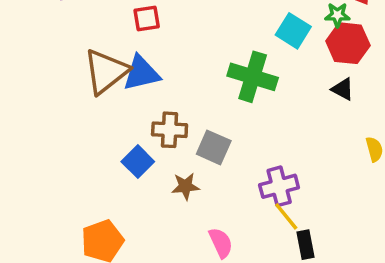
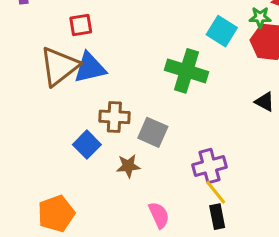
red square: (147, 18) -> (81, 25), moved
black triangle: (343, 89) -> (265, 102), moved
black rectangle: (306, 245) -> (217, 217), moved

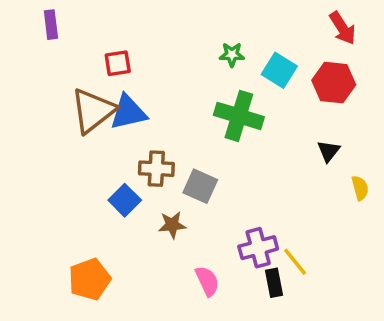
green star: (260, 17) -> (232, 54), moved
black triangle: (265, 102) -> (328, 151), turned 40
purple cross: (209, 166) -> (258, 248), moved
yellow line: (216, 192) -> (295, 262), moved

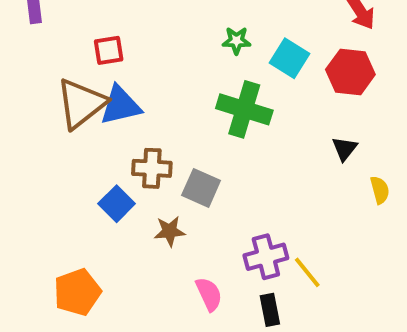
black rectangle: (274, 283) -> (270, 310), moved

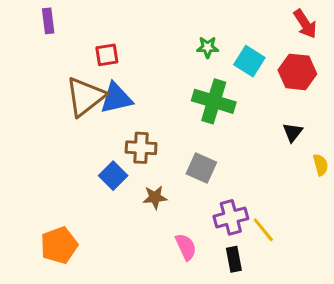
gray square: (201, 188) -> (201, 168), moved
orange pentagon: (77, 292) -> (59, 245), moved

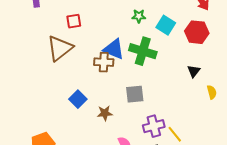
blue triangle: (116, 98) -> (114, 49), moved, turned 35
brown cross: (141, 148) -> (104, 62), moved
gray square: (201, 168) -> (135, 94), turned -30

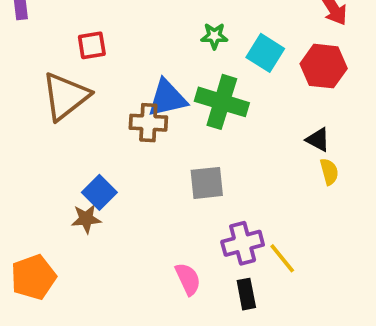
blue triangle: (114, 49) -> (167, 98), turned -35
black triangle: (194, 71) -> (318, 140), turned -40
yellow semicircle: (212, 92) -> (329, 172), moved
brown star: (105, 113) -> (86, 219), moved

